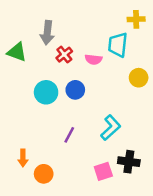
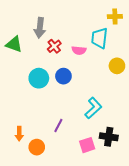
purple line: (69, 135) -> (58, 125), moved

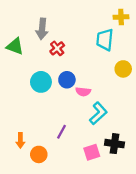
pink semicircle: (79, 50) -> (83, 92), moved

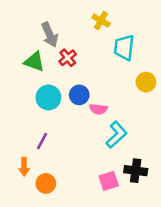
yellow cross: (121, 17) -> (101, 21), moved, turned 32
gray arrow: (42, 29) -> (50, 35), turned -30
green triangle: (15, 46) -> (34, 62), moved
purple line: (62, 132) -> (42, 141), moved

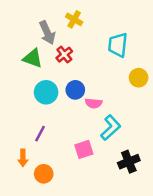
yellow cross: (101, 21) -> (74, 19), moved
black cross: (136, 171) -> (129, 162), turned -30
pink square: (109, 181) -> (84, 149), moved

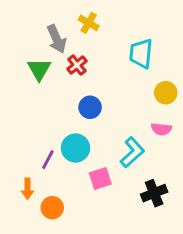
green triangle: (33, 58) -> (39, 69), turned 40
cyan circle: (46, 92) -> (75, 148), moved
pink semicircle: (94, 103) -> (161, 129), moved

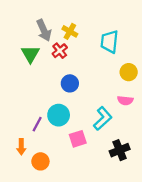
yellow cross: (89, 23) -> (70, 31), moved

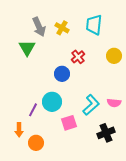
cyan trapezoid: (109, 42) -> (94, 25), moved
red cross: (60, 51) -> (78, 57), moved
yellow circle: (129, 72) -> (114, 56), moved
pink semicircle: (125, 100) -> (114, 103), moved

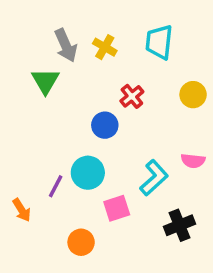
pink semicircle: (114, 103) -> (193, 161), moved
orange arrow: (19, 130) -> (22, 210), moved, turned -32
orange circle: (36, 143) -> (81, 242), moved

